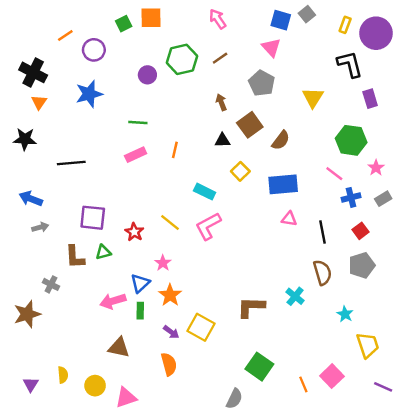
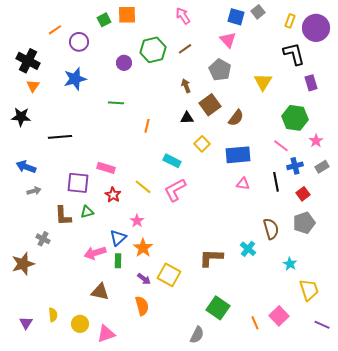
pink rectangle: (136, 155) -> (106, 168), moved, turned 42
black line: (322, 232) -> (276, 182), moved

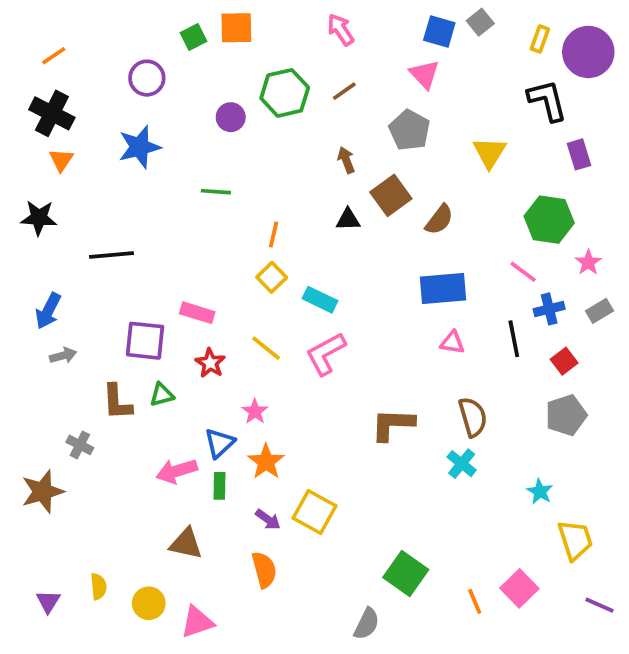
orange line: (55, 30) -> (54, 56), moved
yellow square: (202, 144) -> (272, 277), moved
blue arrow: (26, 167) -> (48, 311), turned -84
brown semicircle: (271, 229) -> (473, 417), moved
brown L-shape: (211, 258) -> (393, 424), moved

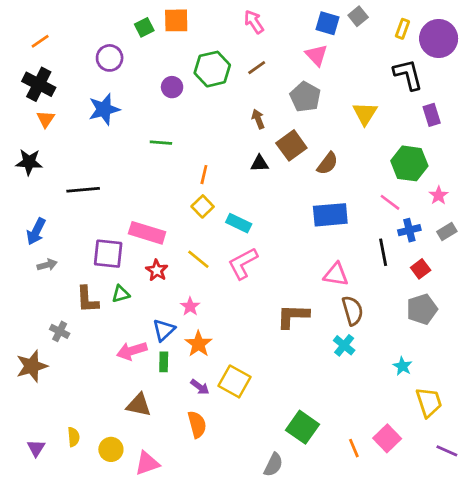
pink rectangle: (197, 313) -> (147, 233), size x1.4
pink triangle: (452, 343) -> (336, 274), moved, size x1.4

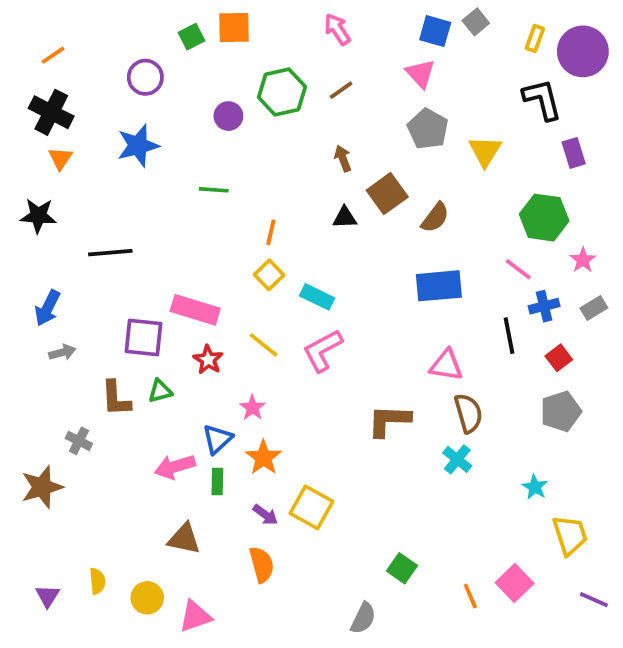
gray pentagon: (305, 97) -> (428, 129), moved
green square: (303, 427) -> (402, 568), size x0.7

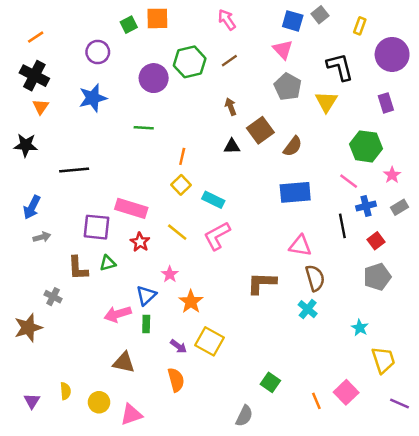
purple circle: (583, 51) -> (392, 54), moved
black L-shape: (542, 99) -> (340, 67), moved
purple circle: (228, 116) -> (154, 78), size x1.5
orange star: (264, 458) -> (191, 302), moved

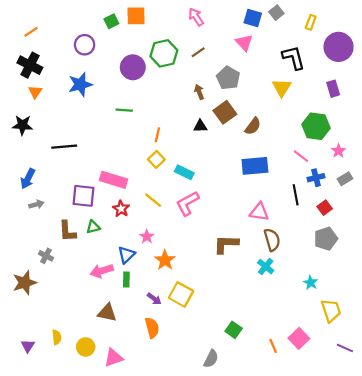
gray pentagon: (288, 87) -> (228, 78), moved

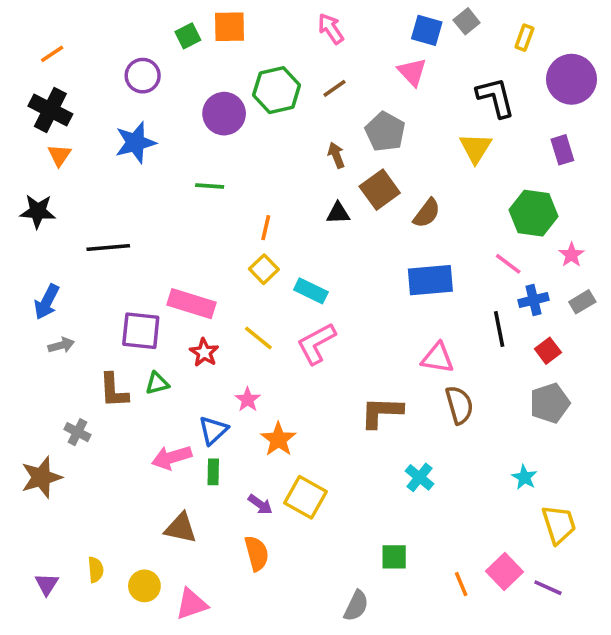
cyan cross: (266, 267) -> (419, 477), moved
green square: (234, 330) -> (394, 557), turned -35
purple line: (345, 348) -> (548, 588), moved

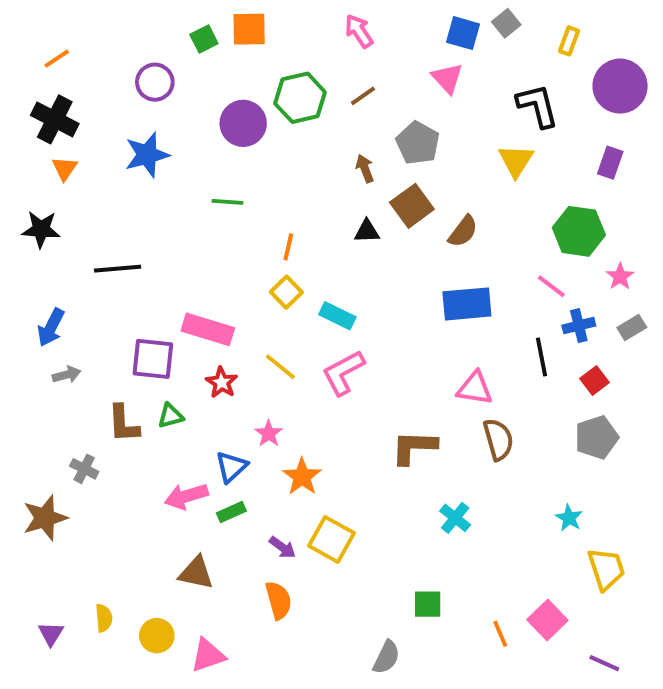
purple rectangle: (562, 150) -> (610, 163), turned 36
green rectangle: (213, 472) -> (231, 512), turned 65
purple line: (548, 588) -> (604, 663), moved

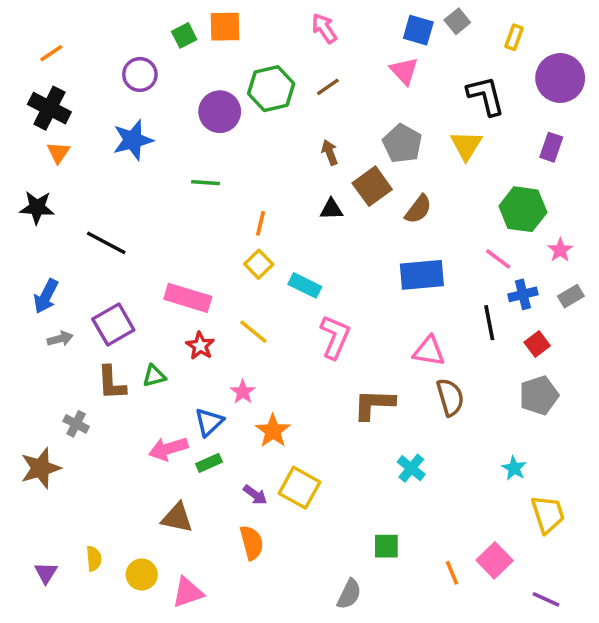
gray pentagon: (418, 143) -> (402, 144), moved
black line: (118, 269) -> (106, 243), turned 33
purple square: (153, 359) -> (113, 324), moved, turned -36
pink L-shape: (343, 373) -> (335, 337), moved, turned 141

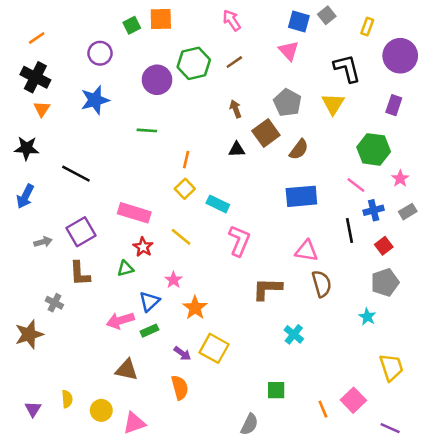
blue arrow: (46, 296) -> (25, 196), moved
green triangle: (154, 376) -> (125, 269), moved
cyan star: (514, 468) -> (367, 317), moved

